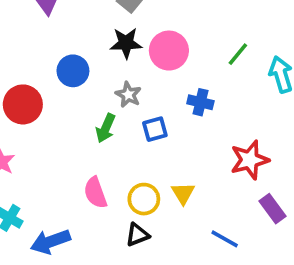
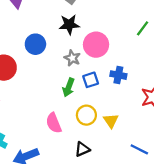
pink circle: (169, 51) -> (96, 45), moved
blue cross: (200, 102) -> (118, 75), moved
green arrow: (106, 128) -> (69, 87), moved
yellow circle: (144, 199) -> (86, 115), moved

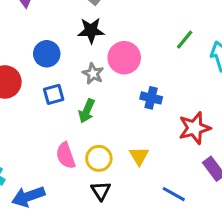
blue square: (91, 80) -> (54, 94), moved
yellow circle: (86, 115) -> (99, 158), moved
black triangle: (82, 149) -> (101, 191), turned -42

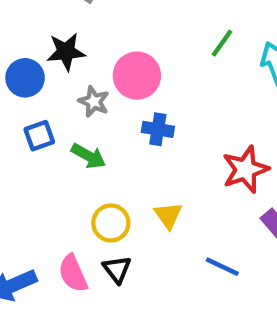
black star: (91, 30) -> (66, 52), moved
blue cross: (151, 98) -> (158, 129), moved
green arrow: (87, 111) -> (88, 156), turned -80
pink semicircle: (66, 156) -> (73, 273), moved

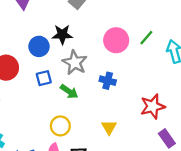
pink circle: (137, 76) -> (116, 40), moved
gray star: (94, 102) -> (75, 63), size x1.5
yellow circle: (111, 223) -> (60, 126), moved

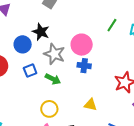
black star: (62, 34) -> (41, 32), turned 30
pink circle: (116, 40) -> (82, 45), moved
yellow triangle: (109, 127) -> (90, 105), turned -40

